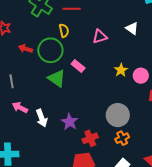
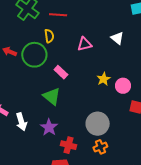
green triangle: (57, 78) -> (52, 96), moved
red cross: (90, 138) -> (69, 145), turned 35

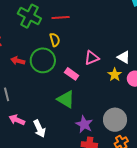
white triangle: (117, 38) -> (124, 57), moved
pink triangle: (85, 44) -> (92, 58), moved
purple star: (49, 127) -> (84, 124), moved

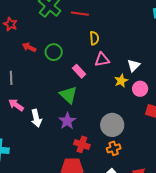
yellow semicircle: (55, 40) -> (94, 38), moved
white triangle: (124, 57) -> (134, 65), turned 32
green circle: (43, 60) -> (54, 52), size x0.7
purple star: (84, 124) -> (67, 121), moved

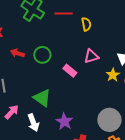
yellow semicircle: (94, 38) -> (86, 24), moved
green triangle: (68, 95) -> (42, 98), moved
pink arrow: (16, 105) -> (12, 112), turned 105

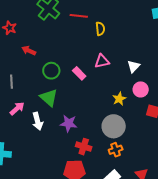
green circle: (42, 55) -> (51, 71), moved
yellow star: (113, 75) -> (119, 99), moved
purple star: (64, 122) -> (69, 123), turned -30

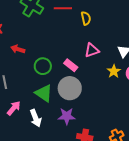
yellow star: (119, 99) -> (114, 71), moved
gray circle: (114, 126) -> (70, 88), moved

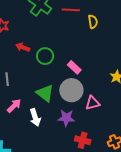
pink triangle: (92, 50) -> (93, 103), moved
green circle: (43, 66) -> (45, 56), moved

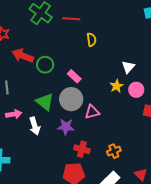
yellow semicircle: (93, 22) -> (91, 40), moved
red arrow: (23, 47) -> (23, 56), size x1.5
pink arrow: (14, 106) -> (14, 114), turned 35

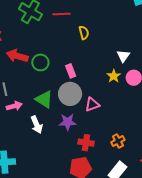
pink rectangle: (74, 76) -> (71, 71), turned 32
pink arrow: (14, 114) -> (14, 106), moved

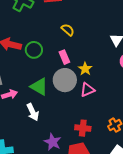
yellow semicircle: (84, 33) -> (68, 30), moved, turned -32
yellow star: (114, 76) -> (85, 69), moved
purple star: (68, 122) -> (53, 142), moved, turned 30

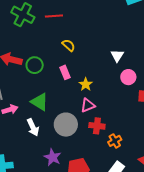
gray circle: (65, 80) -> (66, 125), moved
red cross: (83, 128) -> (97, 126), moved

